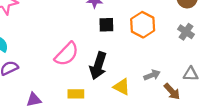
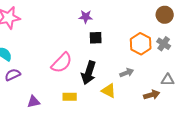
orange hexagon: (143, 25) -> (141, 44), moved
gray arrow: (152, 75) -> (127, 73), moved
brown arrow: (172, 91) -> (152, 95), turned -63

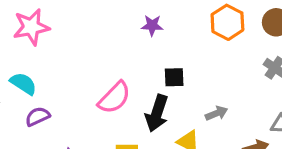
black square: (96, 38) -> (174, 77), moved
orange hexagon: (141, 44) -> (227, 22), moved

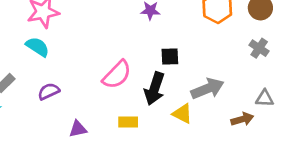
cyan semicircle: (23, 83) -> (37, 47), moved
gray arrow: (216, 113) -> (207, 89), size x1.6

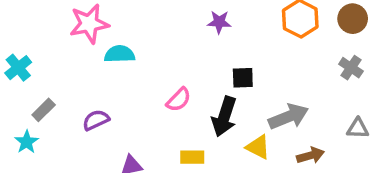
cyan semicircle: (37, 47) -> (120, 54), moved, turned -35
pink semicircle: (117, 75) -> (179, 100), size x0.7
brown arrow: (242, 119) -> (310, 155), moved

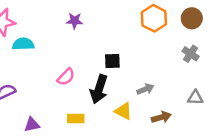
purple star: (219, 22) -> (75, 21), moved
gray arrow: (288, 117) -> (145, 89), size x0.6

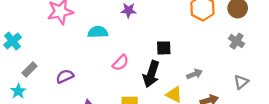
cyan semicircle: (23, 44) -> (98, 32), moved
gray triangle: (195, 98) -> (241, 82), turned -42

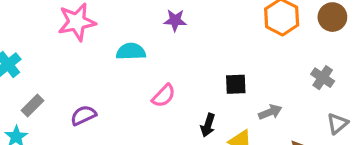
gray cross: (237, 41) -> (323, 78), moved
black square: (164, 48) -> (236, 84), moved
black arrow: (151, 74) -> (208, 125), moved, size x0.6

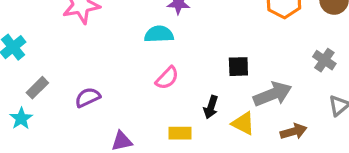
cyan semicircle: (131, 51) -> (159, 34), moved
gray arrow: (270, 112) -> (272, 94), size x1.6

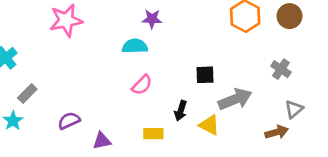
purple semicircle: (88, 97) -> (69, 121), moved
brown arrow: (294, 131) -> (277, 132), moved

